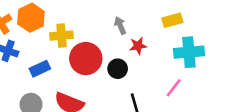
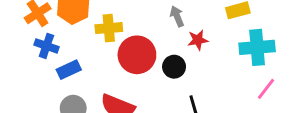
blue rectangle: (40, 69) -> (69, 70), moved
pink line: (174, 88) -> (266, 89), moved

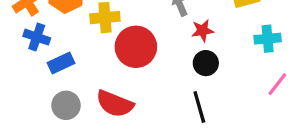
cyan cross: (257, 47) -> (268, 39), size x0.7
black circle: (174, 67) -> (206, 63), moved

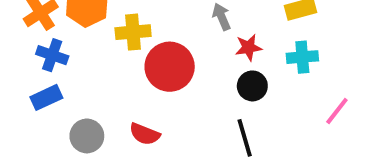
cyan cross: (268, 39) -> (302, 57), moved
blue rectangle: (61, 63) -> (46, 97), moved
red semicircle: (115, 104) -> (145, 134), size x0.7

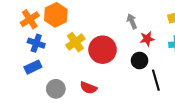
yellow cross: (133, 32) -> (75, 42), moved, turned -30
black circle: (252, 86) -> (140, 61), moved
black line: (245, 138) -> (156, 80), moved

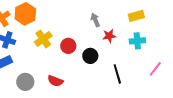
red circle: (103, 50) -> (68, 46), size x0.6
black circle: (140, 61) -> (90, 56), moved

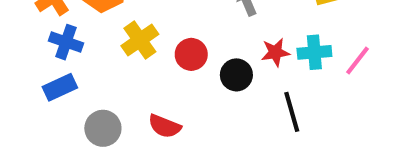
red star: (109, 36) -> (275, 52), moved
cyan cross: (137, 41) -> (314, 52), moved
pink line: (155, 69) -> (358, 61), moved

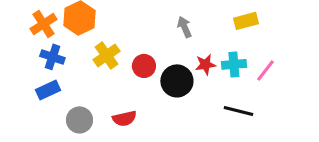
black circle: (236, 75) -> (177, 81), size x1.4
black line: (292, 112) -> (238, 111), moved, turned -60
red semicircle: (165, 126) -> (124, 118), turned -35

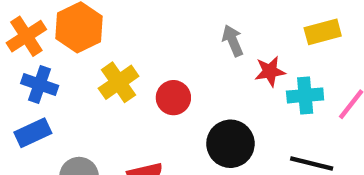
red star: (205, 64) -> (270, 71), moved
black circle: (177, 81) -> (230, 144), moved

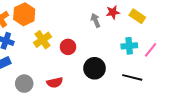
yellow rectangle: (323, 32) -> (137, 16), turned 49
red star: (270, 71) -> (113, 12), moved

